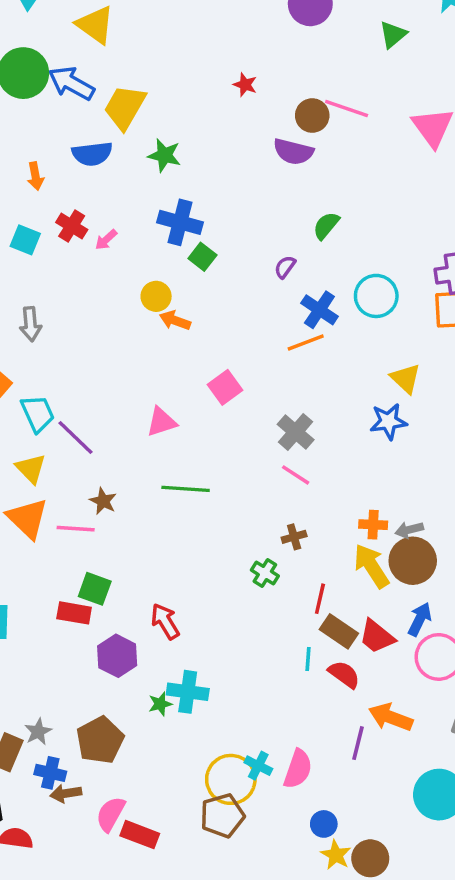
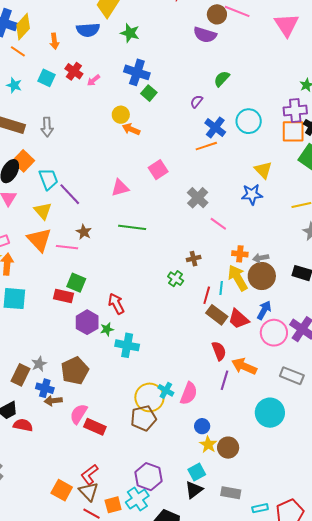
pink line: (296, 475) -> (218, 224), moved
cyan line: (308, 659) -> (221, 288), moved
red semicircle: (344, 674) -> (219, 351), moved, turned 30
green star: (160, 704) -> (107, 329), moved

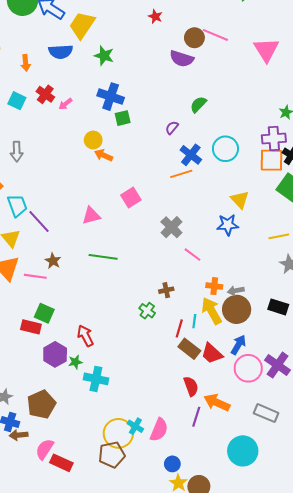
green square: (149, 93) -> (123, 118), turned 35

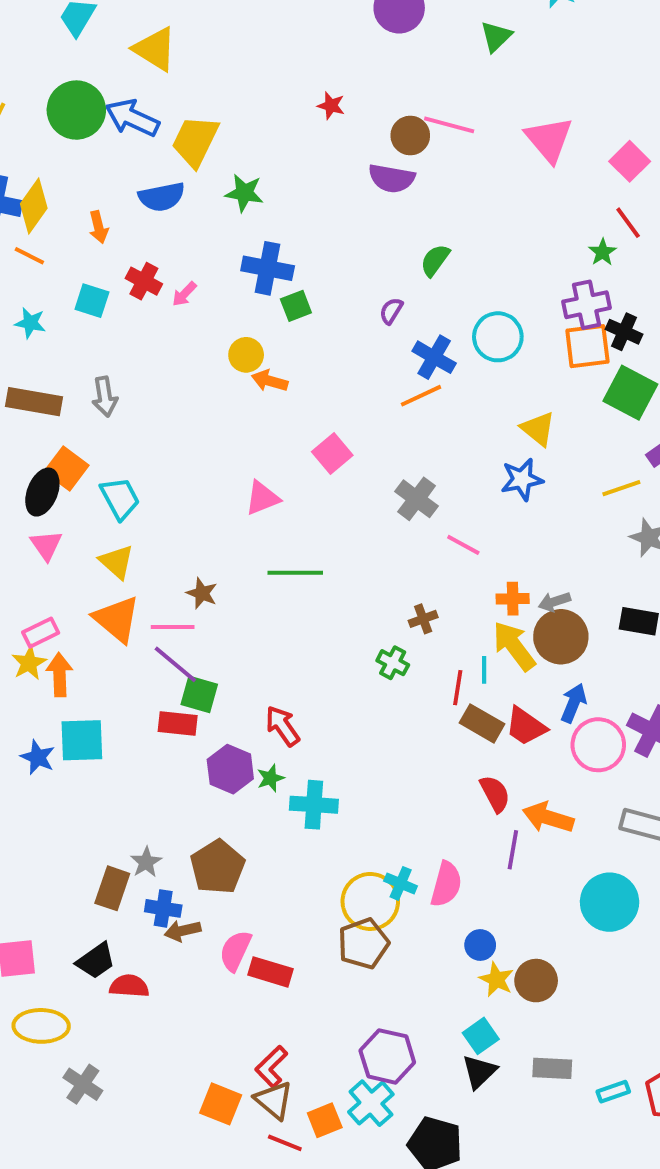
purple line: (39, 222) -> (175, 664), moved

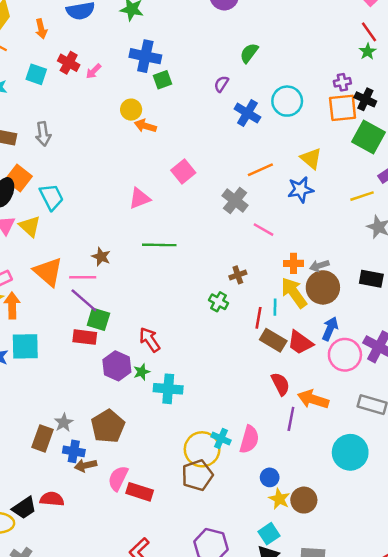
green star: (602, 252) -> (368, 51), moved
purple cross: (586, 305) -> (342, 82), size x0.6
orange line: (421, 396) -> (260, 170), moved
yellow triangle: (117, 562) -> (30, 226), moved
black trapezoid: (96, 961) -> (24, 508), moved

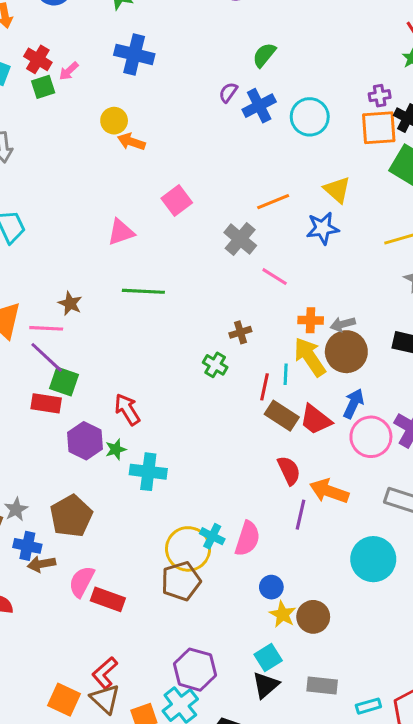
green square: (162, 80) -> (43, 87), moved
blue cross: (247, 113) -> (259, 106), moved, turned 30

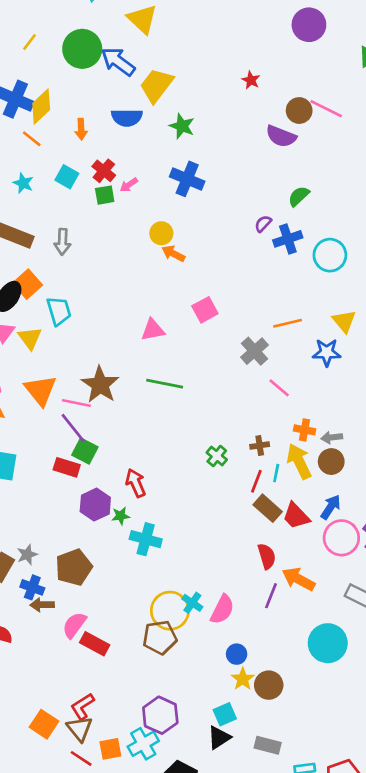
brown star: (70, 303) -> (100, 385), size x1.8
brown cross: (240, 332) -> (260, 446), moved
brown circle: (346, 352) -> (331, 462), size x0.7

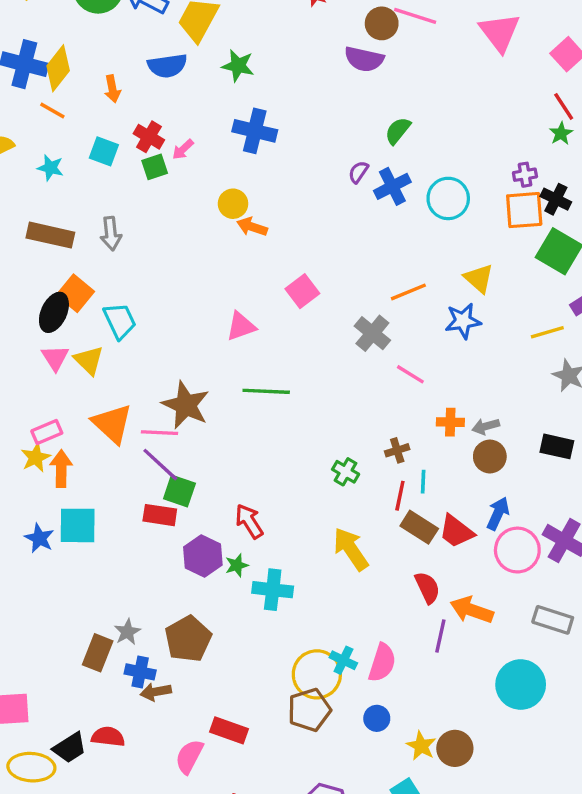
yellow arrow: (299, 461) -> (351, 549), moved
pink semicircle: (74, 625) -> (189, 757), moved
blue circle: (237, 654) -> (377, 718), moved

